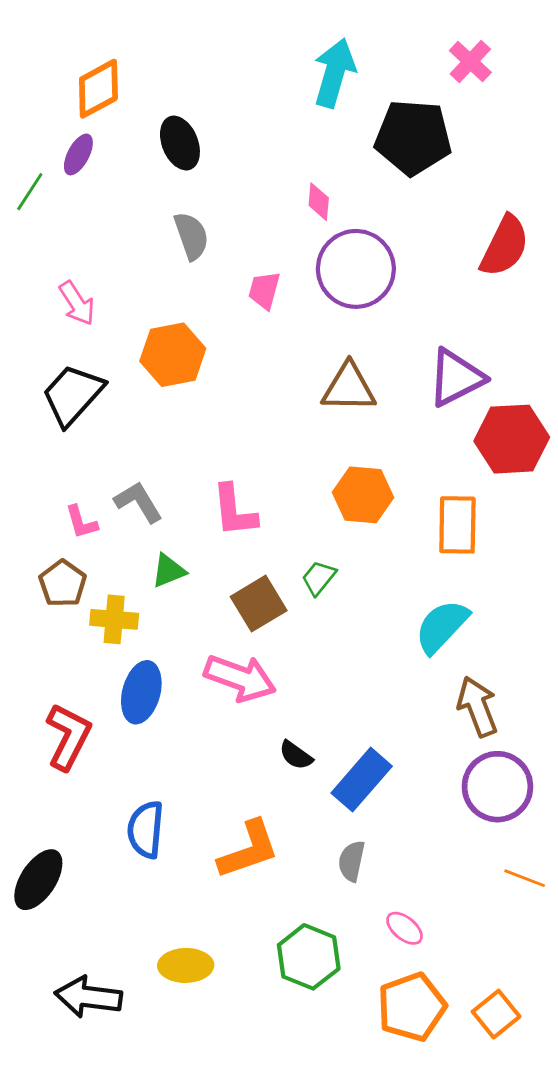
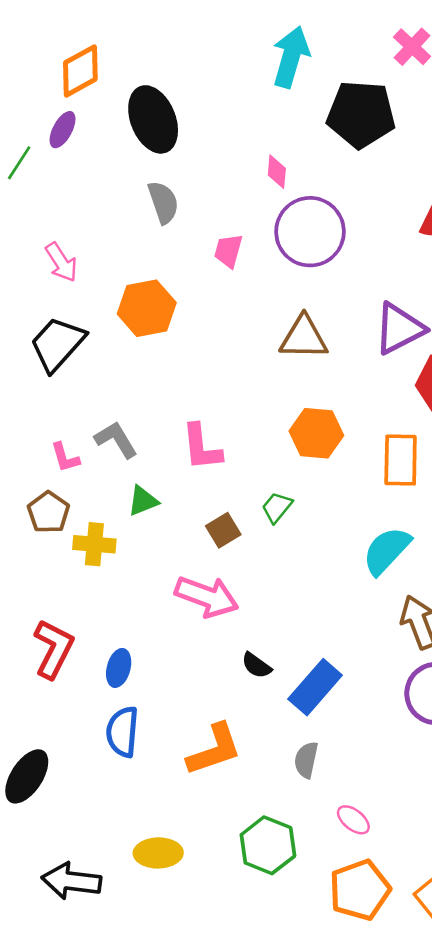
black ellipse: (180, 143) -> (153, 119), size x1.4
brown square: (259, 604) -> (223, 530), size x0.7
blue ellipse: (141, 692) -> (119, 668), moved, size x0.7

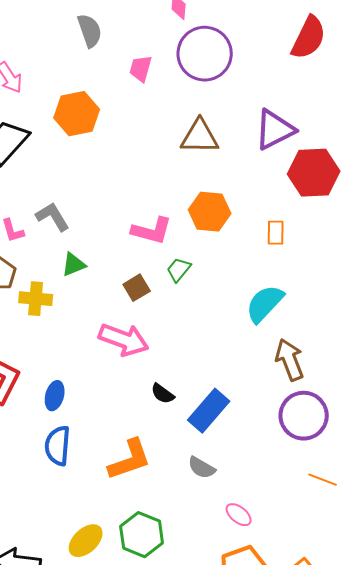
pink L-shape: (202, 447) -> (152, 231), moved, turned -69
orange rectangle: (401, 460) -> (276, 233), size x0.6
gray semicircle: (306, 760) -> (202, 468), turned -72
green hexagon: (268, 845) -> (142, 535), moved
yellow ellipse: (158, 853) -> (86, 541), turned -42

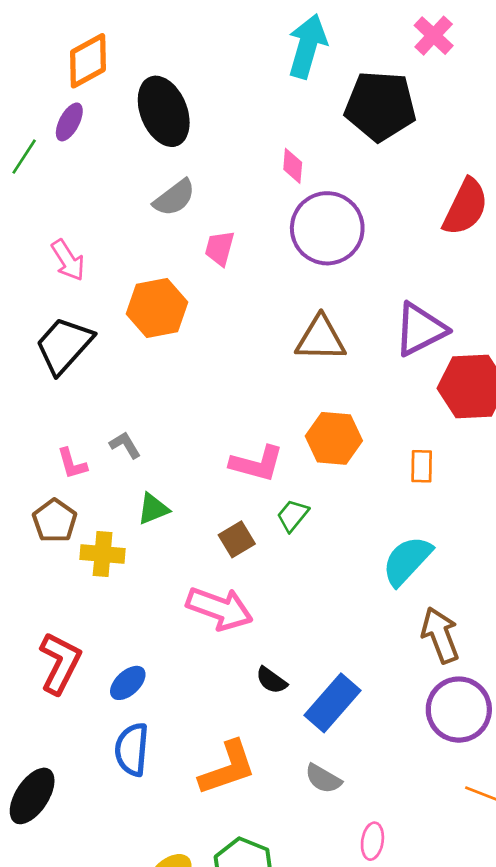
gray semicircle: (90, 31) -> (174, 198), turned 72
pink trapezoid: (141, 69) -> (220, 248), moved
gray L-shape: (53, 217) -> (125, 445), size x0.7
blue ellipse: (55, 396) -> (128, 683), turned 32
pink ellipse: (239, 515) -> (372, 841), turned 60

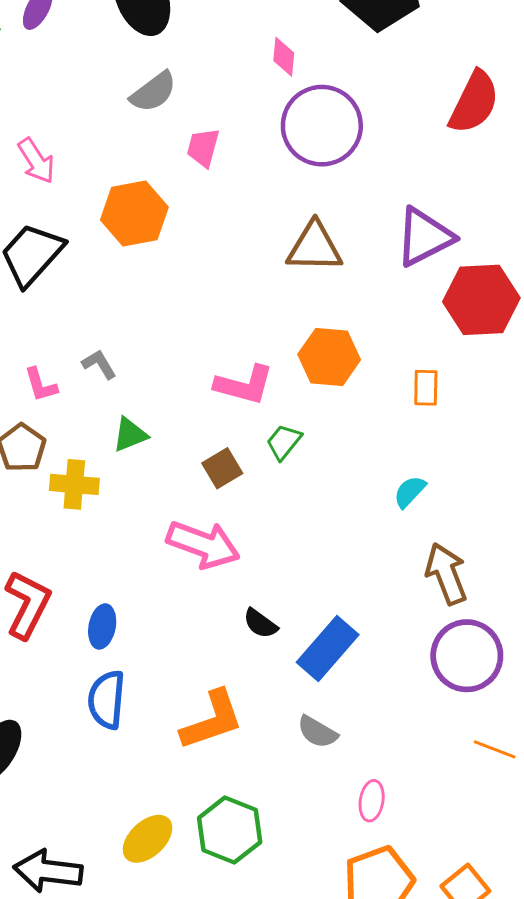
cyan semicircle: (407, 561) -> (410, 492), size x0.6
blue ellipse: (128, 683) -> (102, 626), turned -36

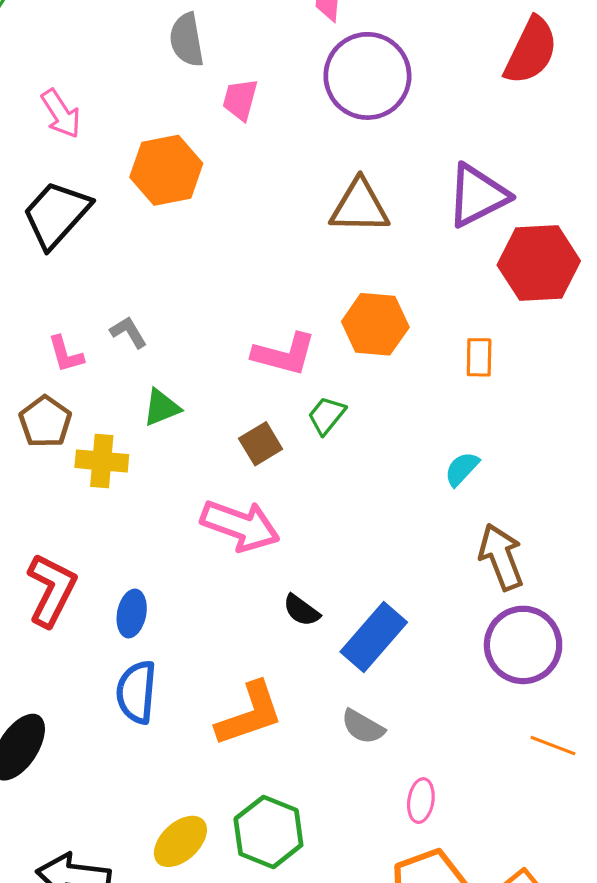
gray semicircle: (153, 92) -> (187, 40), turned 117

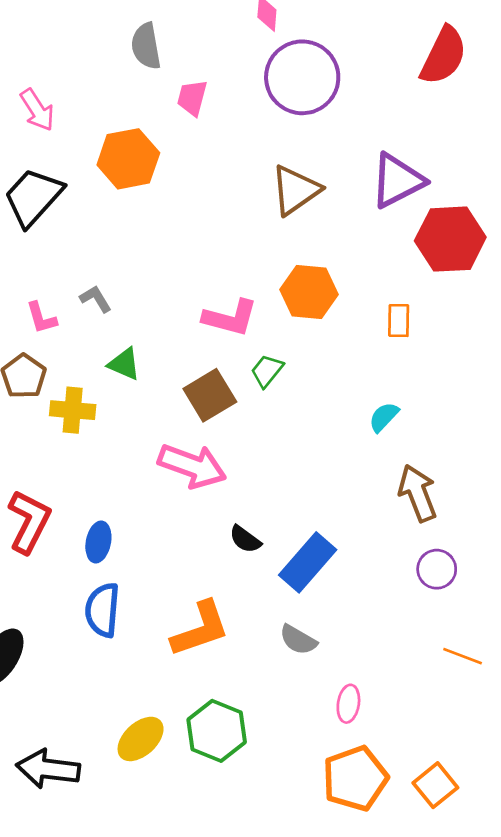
brown triangle: (360, 206) -> (295, 190), turned -36
green triangle: (162, 408) -> (124, 364), turned 45
brown square: (261, 444) -> (210, 395), size x1.4
purple circle: (523, 645) -> (437, 569), size x0.6

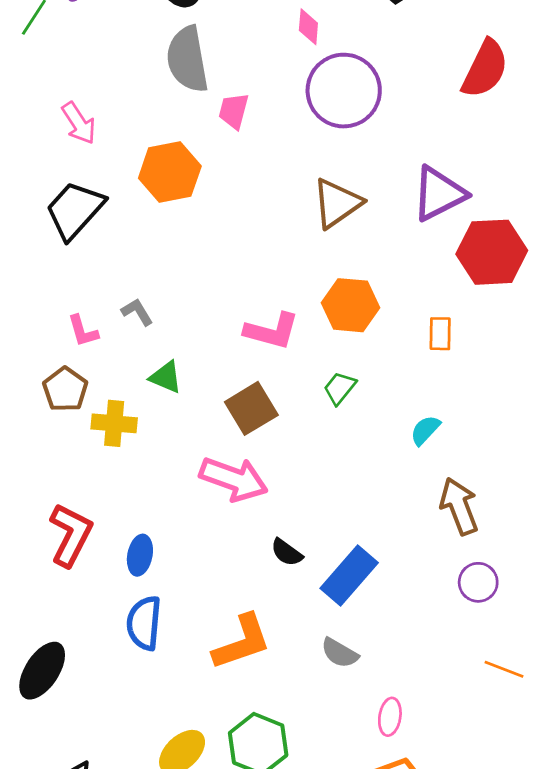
gray semicircle: (146, 46) -> (187, 59), size x1.4
green trapezoid: (267, 371) -> (340, 388), moved

